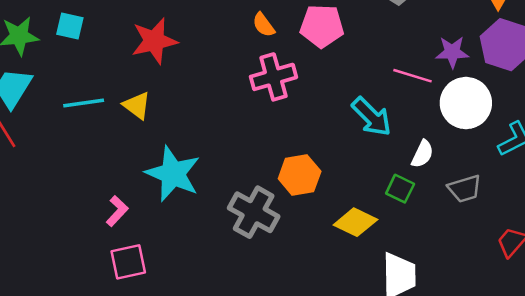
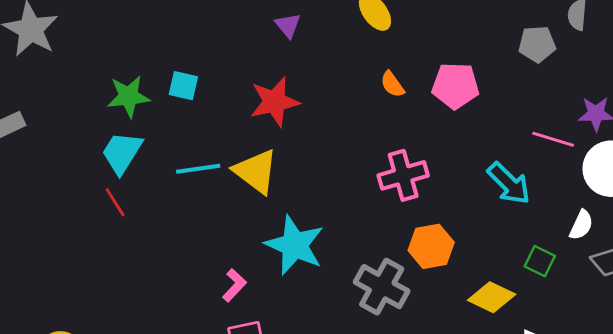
pink cross: (273, 77) -> (403, 175), moved
yellow triangle: (137, 105) -> (256, 171), size x1.5
white semicircle: (422, 154) -> (581, 225), moved

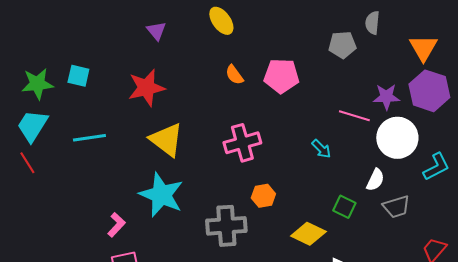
yellow triangle: (256, 171) -> (166, 140), moved
cyan arrow: (509, 183) -> (321, 149), size x0.6
orange hexagon: (431, 246) -> (263, 196), size x0.7
gray cross: (382, 287) -> (226, 226), turned -33

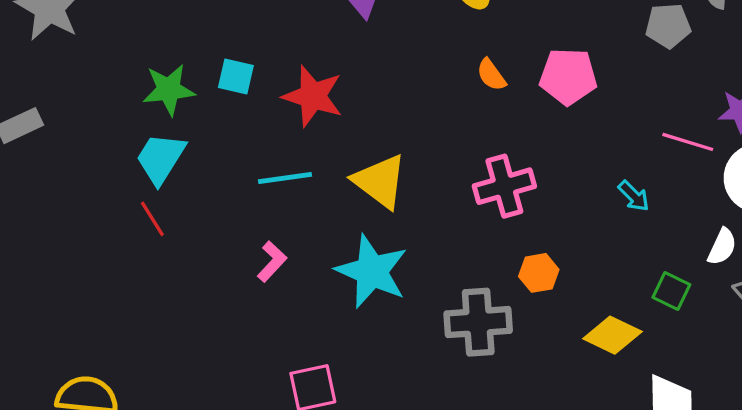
red star: (146, 88) -> (313, 96), moved, turned 30
cyan line: (89, 138) -> (285, 178), moved
pink L-shape: (116, 225) -> (272, 261), moved

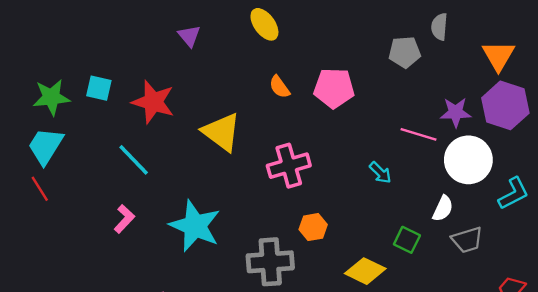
cyan line: (285, 178) -> (134, 160), turned 54
yellow triangle: (380, 181) -> (222, 132), moved

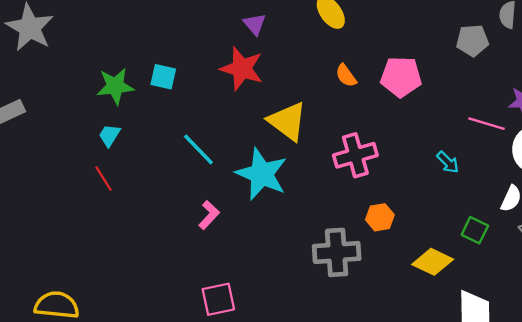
red star: (153, 102) -> (242, 69), moved
cyan trapezoid: (46, 146) -> (109, 135), size x0.6
pink L-shape: (124, 219) -> (209, 215), moved
cyan star: (195, 226) -> (262, 174), moved

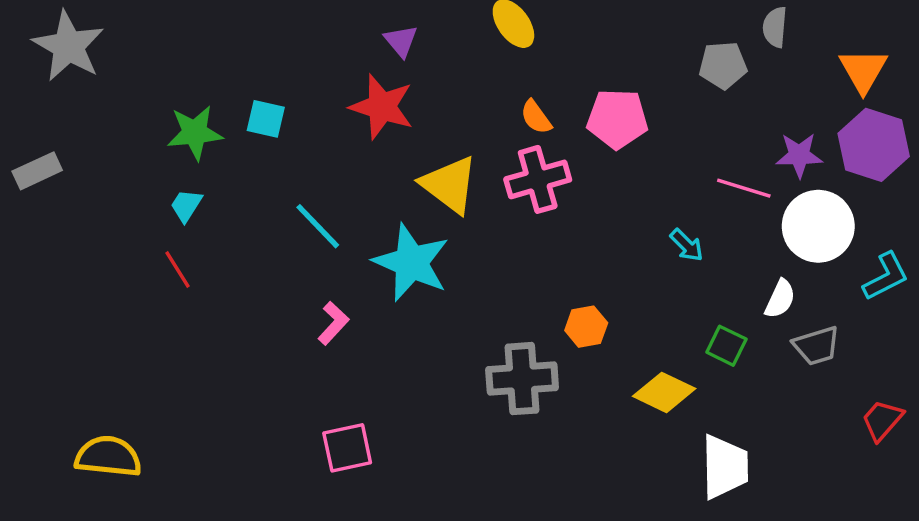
pink cross: (355, 155) -> (538, 179), moved

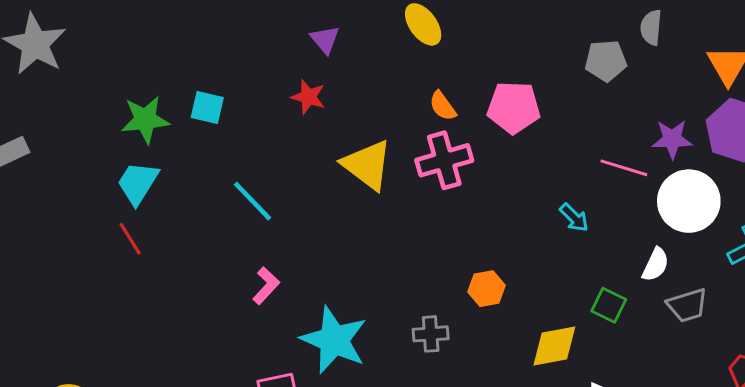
red star: (382, 107) -> (308, 97), size x0.6
cyan trapezoid: (186, 205) -> (138, 183), size x1.5
cyan star: (411, 263) -> (334, 340), moved
gray cross: (522, 379) -> (431, 334), size x0.6
yellow diamond: (664, 392) -> (554, 346), turned -36

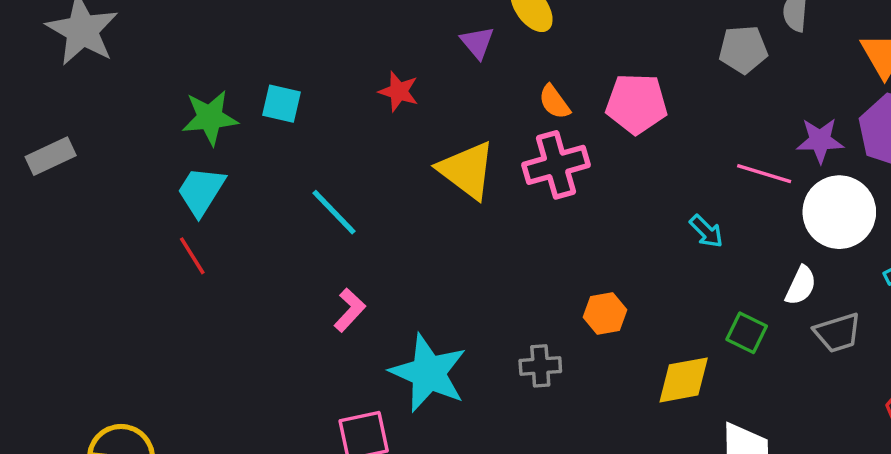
purple triangle: (325, 40) -> (477, 42), moved

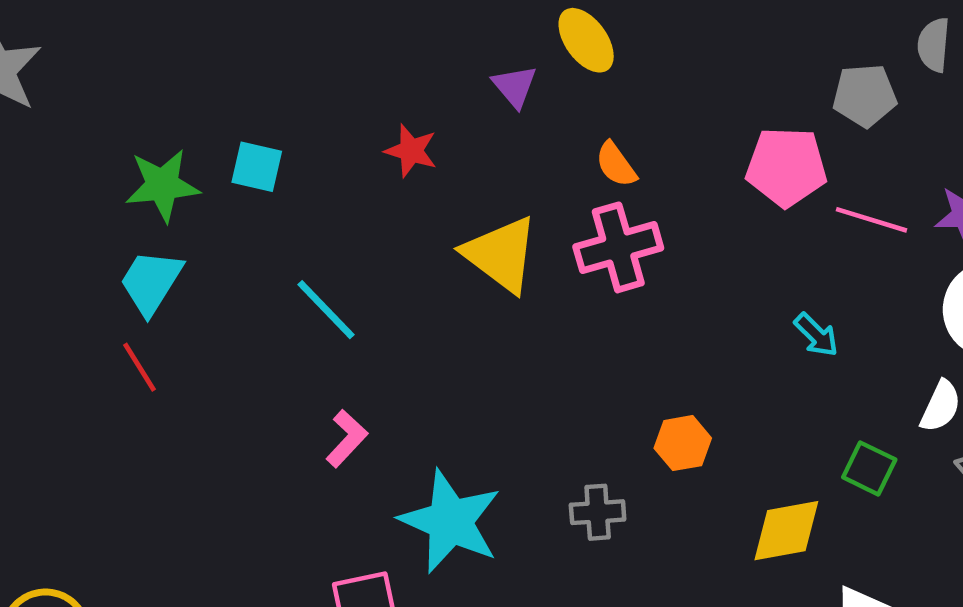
pink pentagon: (636, 104) -> (786, 167), moved
pink line: (764, 174) -> (872, 220), moved

